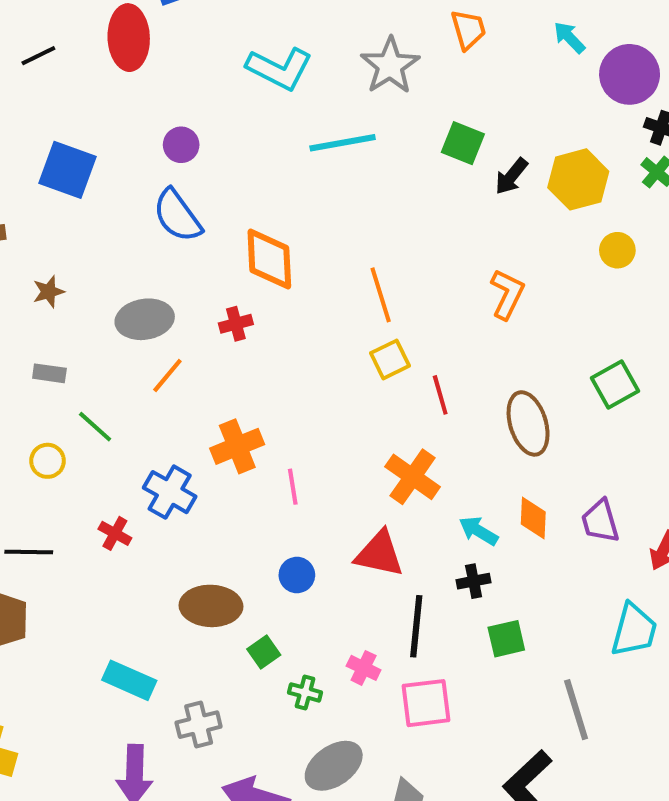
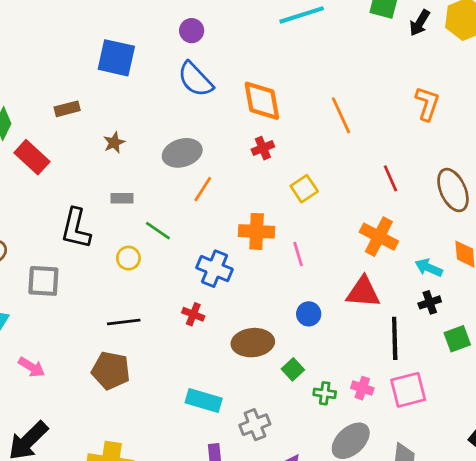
red cross: (236, 324) -> (263, 148), moved
yellow square: (390, 359) -> (304, 189), moved
orange cross: (237, 446) -> (257, 231), turned 32
red cross: (115, 533) -> (193, 314), moved
pink cross: (364, 668) -> (362, 388), moved

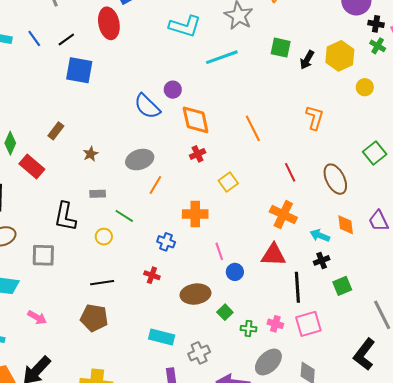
purple circle: (192, 31) -> (173, 90), moved
blue square: (116, 58) -> (79, 70), moved
brown rectangle: (67, 109) -> (56, 131), turned -36
pink line: (298, 254) -> (219, 251), moved
blue cross: (215, 269) -> (166, 242), size x0.7

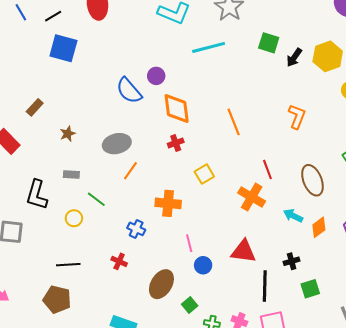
orange cross: (283, 215) -> (252, 197), moved
orange diamond: (346, 225) -> (319, 227), turned 55
cyan arrow: (320, 236) -> (293, 216), moved
brown ellipse: (195, 294) -> (161, 284), turned -56

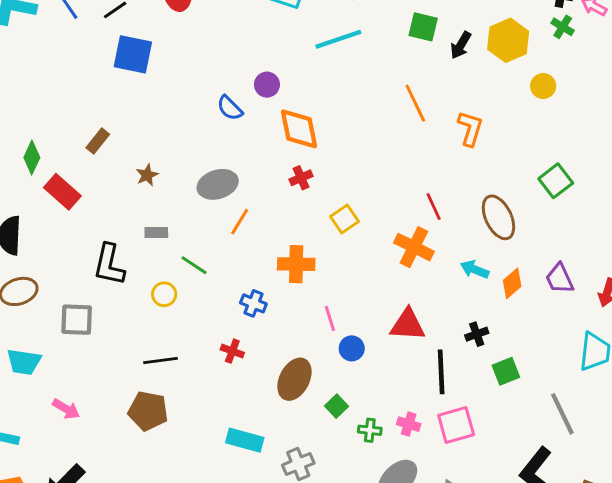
blue semicircle: (129, 91) -> (230, 108), size x0.7
orange line: (234, 122) -> (415, 103), moved

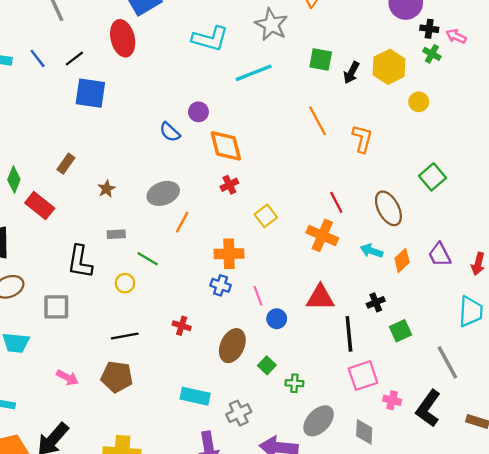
blue cross: (253, 303) -> (221, 285), moved
pink arrow: (66, 409) -> (67, 378), moved
pink cross: (409, 424) -> (392, 400), moved

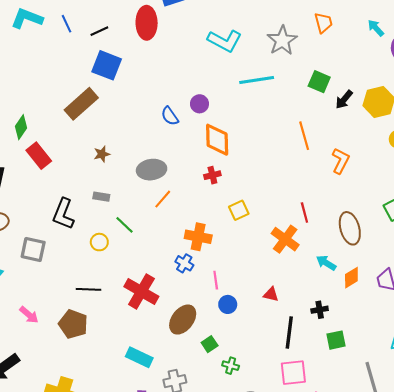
brown rectangle: (66, 164) -> (81, 104), moved, size x1.8
red triangle: (320, 298) -> (271, 294), size x0.6
red cross: (182, 326) -> (141, 292), size x2.0

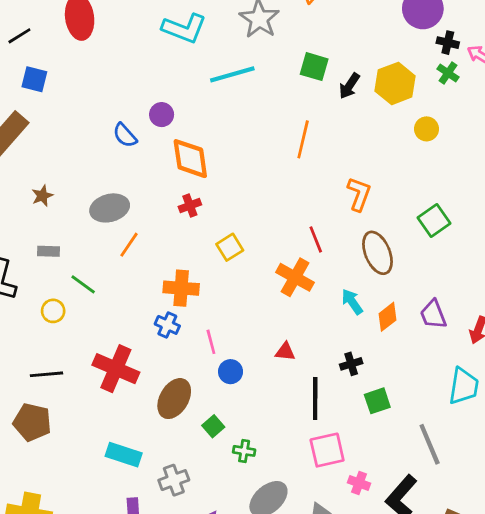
blue square: (107, 65) -> (34, 79), size x0.7
orange line: (304, 136) -> (303, 139), turned 36
orange L-shape: (341, 161) -> (359, 194), moved
cyan arrow: (326, 263) -> (352, 302), turned 30

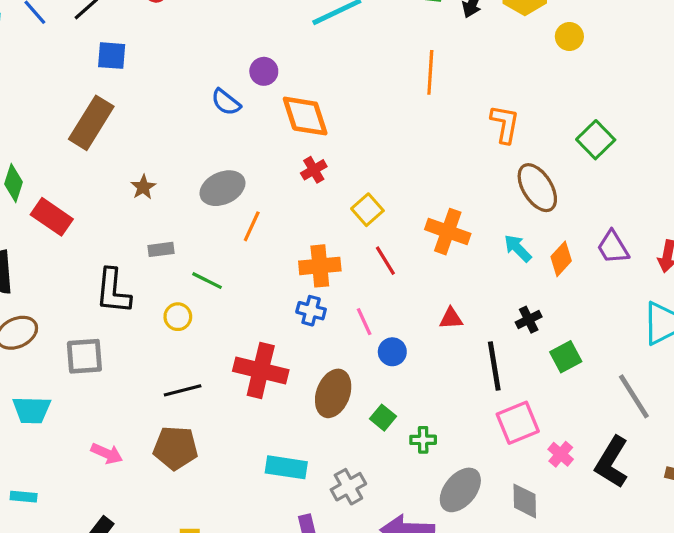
red line: (316, 239) -> (385, 261), moved
pink cross: (359, 483) -> (561, 454), turned 30

